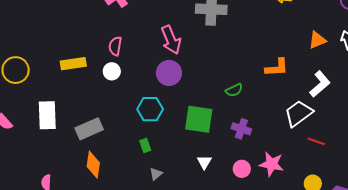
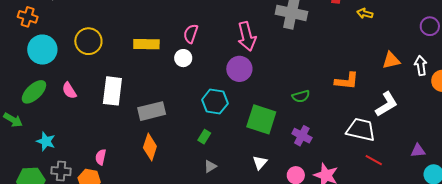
white trapezoid: (299, 113) -> (361, 130), turned 40
green rectangle: (145, 145) -> (204, 137), turned 40

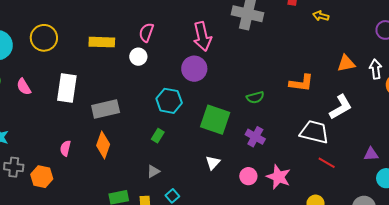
pink semicircle: (101, 157) -> (65, 148), moved
gray triangle: (210, 166) -> (153, 171), moved

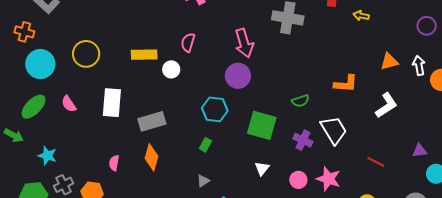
white circle: (138, 57) -> (171, 69), moved
white trapezoid: (314, 132) -> (334, 130), moved, turned 48
gray cross: (14, 167) -> (64, 185), turned -30

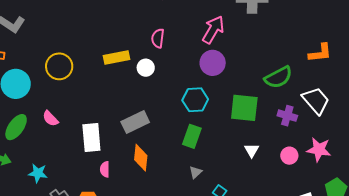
pink arrow: (244, 43) -> (213, 30), turned -124
green semicircle: (300, 101) -> (278, 77), size x1.6
white rectangle: (112, 103) -> (91, 137), moved
green rectangle: (205, 145) -> (192, 136), size x1.6

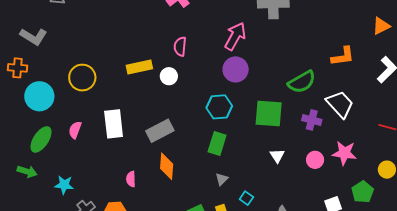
pink semicircle: (50, 119) -> (75, 130), turned 66
white rectangle: (91, 137) -> (114, 124), moved

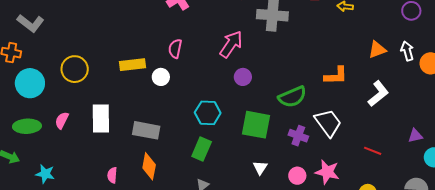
purple circle: (236, 69) -> (243, 77), moved, size x0.7
gray rectangle: (160, 131) -> (146, 130), turned 32
green ellipse: (41, 139) -> (27, 126), turned 48

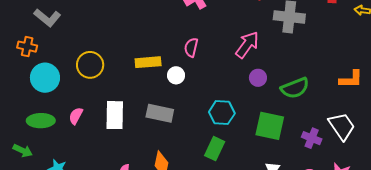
green semicircle: (292, 97) -> (295, 88), moved
gray rectangle: (146, 130) -> (160, 113), moved

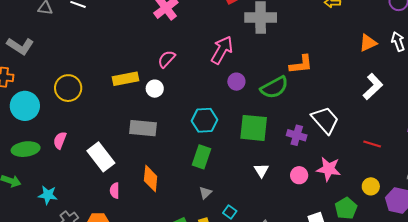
pink semicircle: (191, 47) -> (167, 59), turned 36
orange L-shape: (351, 79) -> (301, 64), moved
white rectangle: (115, 115) -> (101, 157), moved, turned -32

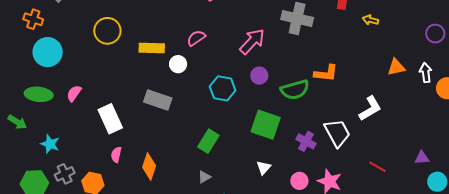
white L-shape: (373, 87) -> (370, 109), moved
yellow circle: (68, 88) -> (107, 31), moved
cyan hexagon: (205, 120) -> (223, 88), moved
orange diamond: (151, 179) -> (149, 166), moved

